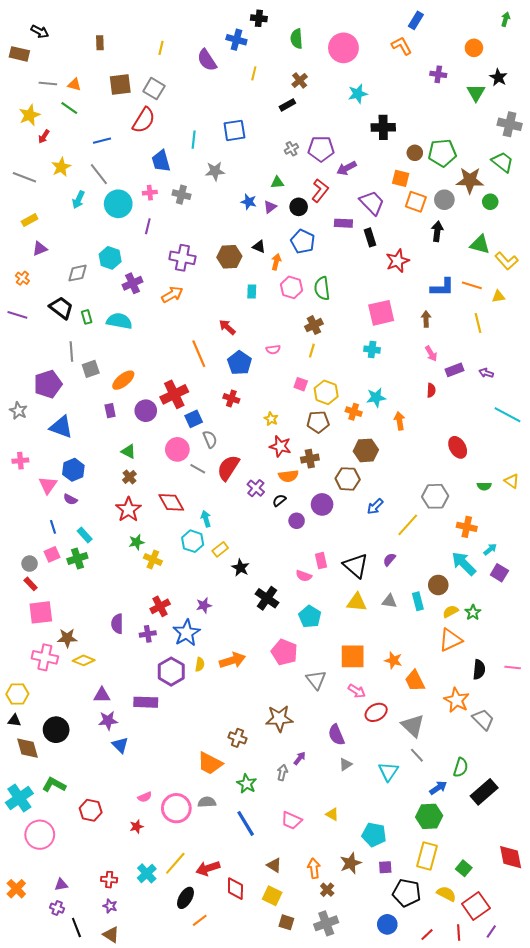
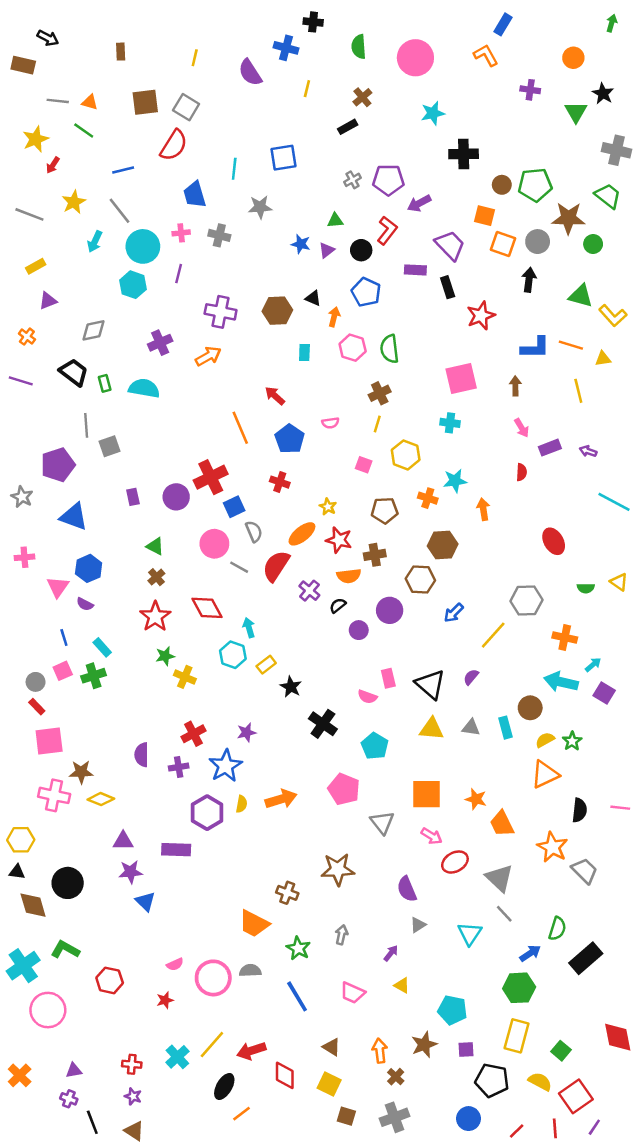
cyan hexagon: (110, 258) -> (133, 285), moved
orange ellipse: (123, 380) -> (302, 534), moved
yellow hexagon: (326, 392) -> (406, 455), moved
cyan arrow: (464, 564) -> (561, 682), turned -32
purple arrow: (300, 758) -> (391, 953), moved

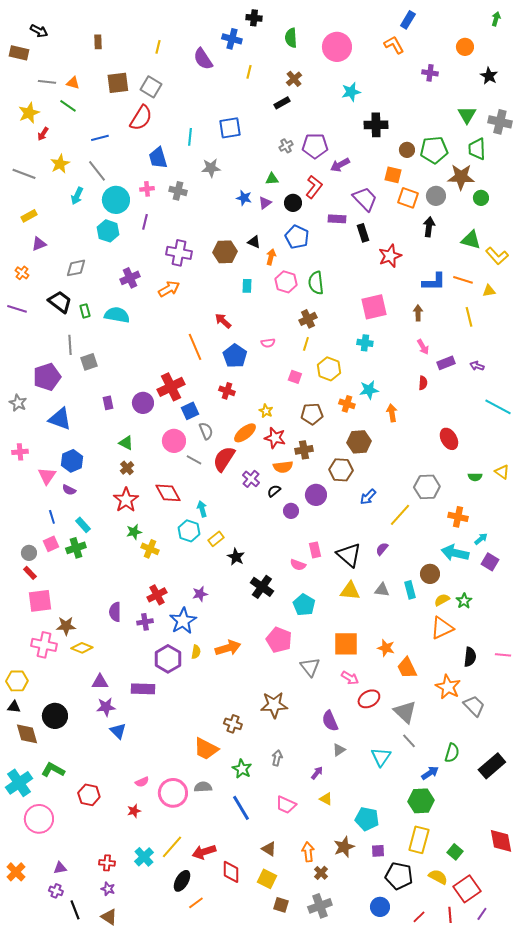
green triangle: (576, 112) -> (467, 115), moved
green trapezoid: (608, 196) -> (477, 149), moved, turned -130
black rectangle: (586, 958) -> (492, 766), moved

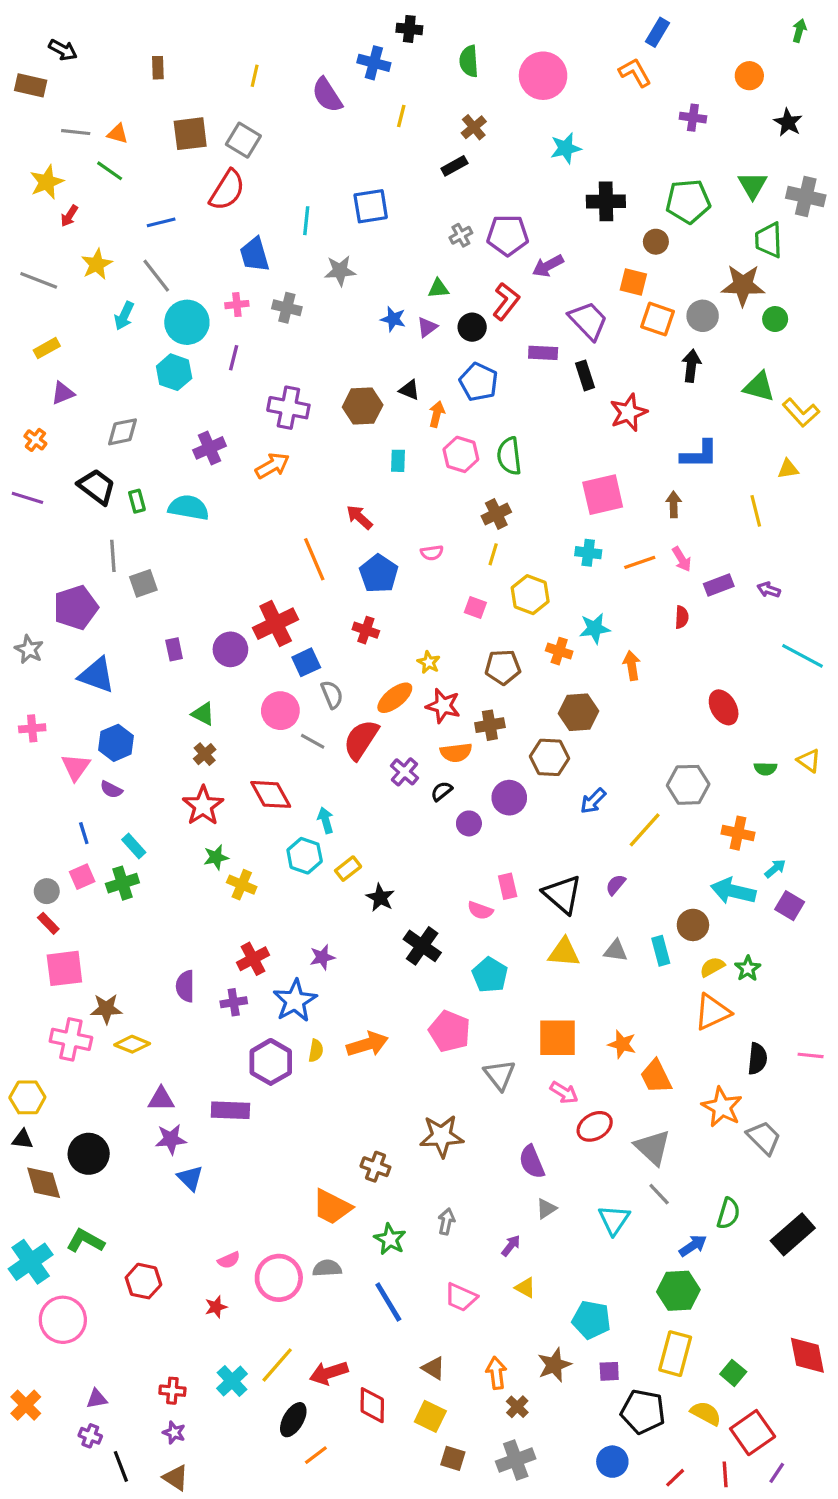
green pentagon: (434, 150) -> (688, 201), moved
orange line: (463, 280) -> (640, 562), moved, turned -36

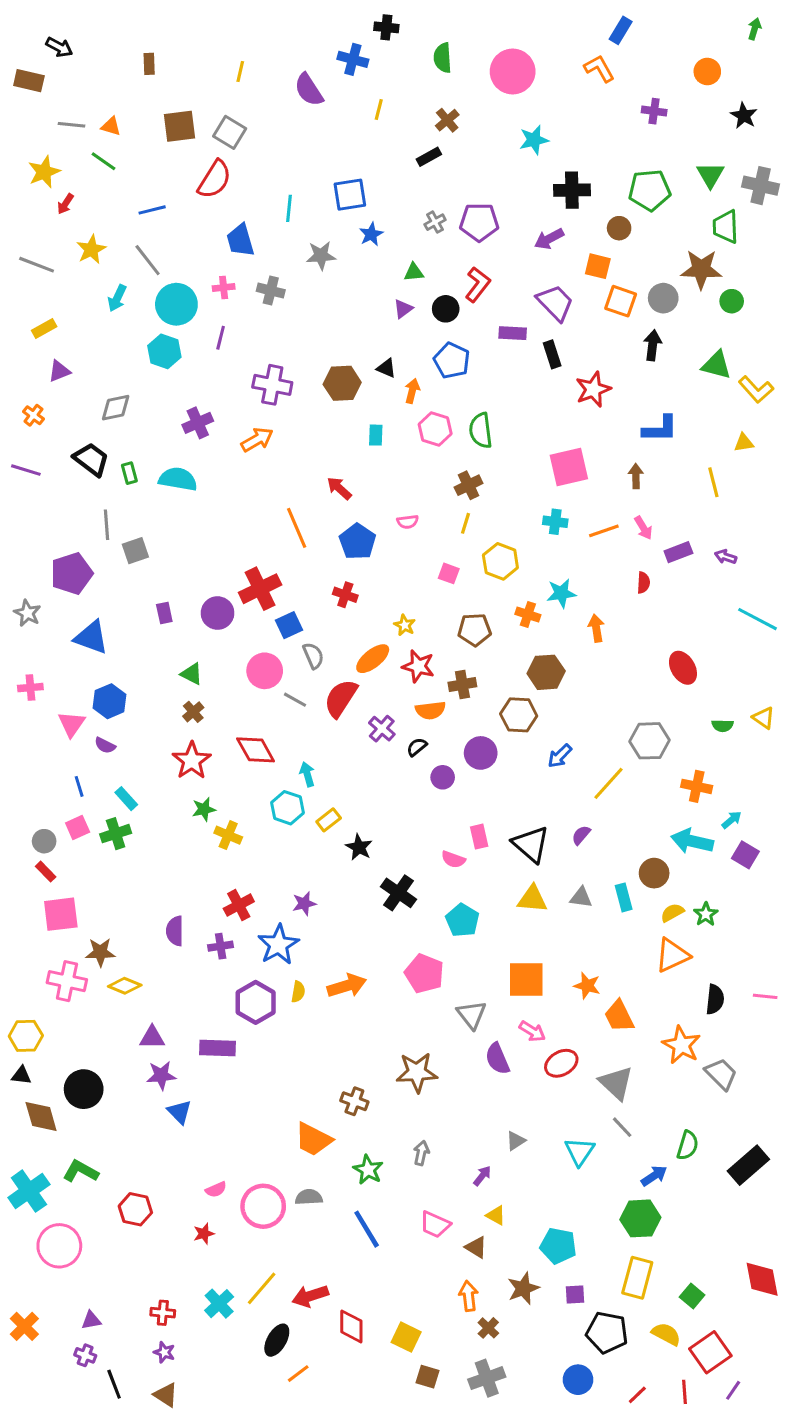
purple arrow: (548, 266) -> (549, 239), moved
blue star: (393, 319) -> (371, 234), moved, turned 30
purple semicircle: (532, 1162) -> (497, 1059), moved
brown triangle: (433, 1368) -> (476, 1247), moved

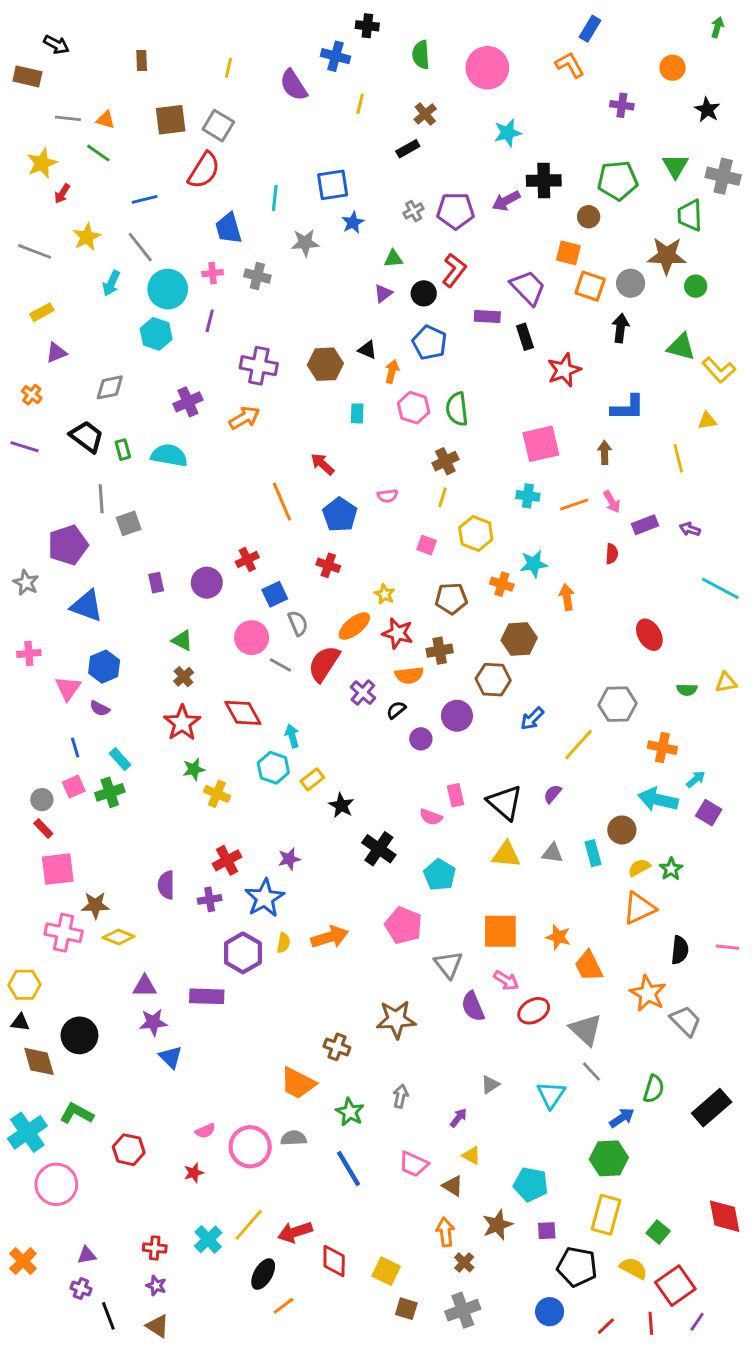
purple arrow: (549, 239) -> (506, 201), moved
red cross: (260, 589) -> (247, 560), size x0.6
yellow triangle: (764, 718) -> (726, 682), turned -45

